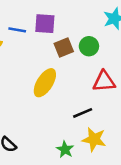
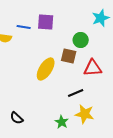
brown square: (64, 47) -> (69, 56), moved, turned 35

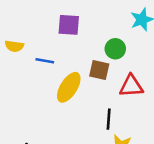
blue line: (24, 27) -> (45, 61), moved
black line: (76, 93) -> (109, 119), turned -63

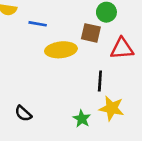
yellow ellipse: (69, 87) -> (61, 50), turned 52

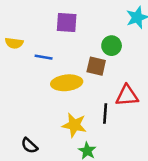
red triangle: (122, 49) -> (127, 96), moved
yellow star: (112, 108) -> (74, 125), moved

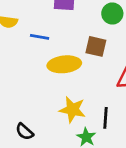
green circle: (112, 46) -> (112, 14), moved
black line: (105, 114) -> (105, 118), moved

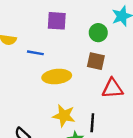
brown square: (96, 46) -> (96, 61), moved

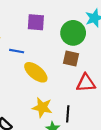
green circle: (98, 33) -> (73, 33), size x1.5
yellow ellipse: (57, 77) -> (36, 72), turned 45

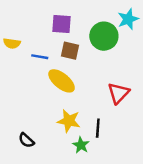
brown square: (71, 58) -> (70, 51), moved
red triangle: (86, 83) -> (118, 93), turned -42

